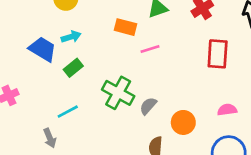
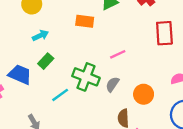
blue trapezoid: (43, 49) -> (20, 74), moved
pink line: (150, 49) -> (118, 54), moved
cyan line: (68, 112) -> (60, 95), moved

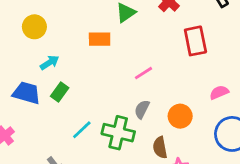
blue trapezoid: (20, 74) -> (26, 93), moved
green cross: (86, 77) -> (118, 133), moved

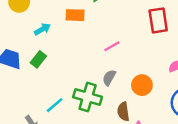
cyan arrow: (49, 63) -> (42, 29), moved
cyan line: (82, 130) -> (55, 105), moved

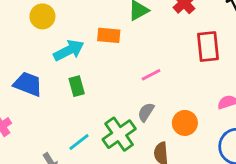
cyan arrow: (42, 29) -> (69, 50), size x1.5
green rectangle: (38, 59) -> (77, 86), moved, turned -56
green cross: (88, 97) -> (119, 134), turned 36

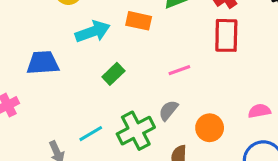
red rectangle: (208, 47) -> (226, 35), moved
blue trapezoid: (28, 84) -> (43, 63), turned -32
green rectangle: (77, 86) -> (113, 74), moved, turned 54

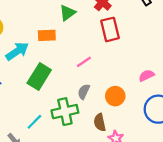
green rectangle: (113, 74) -> (39, 76), size x1.6
green cross: (136, 131) -> (65, 112), turned 30

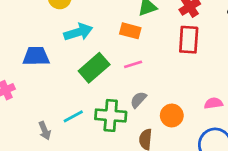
orange rectangle: (47, 35) -> (130, 31), moved
pink line: (84, 62) -> (133, 64), moved

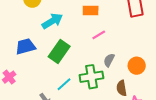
green rectangle: (94, 68) -> (59, 51), moved

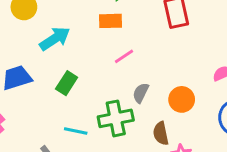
green rectangle: (59, 51) -> (67, 83), size x0.7
cyan line: (64, 84) -> (76, 131), turned 56

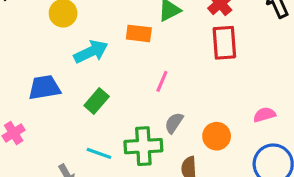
orange rectangle: (111, 21) -> (139, 33), moved
pink line: (124, 56) -> (162, 81), turned -42

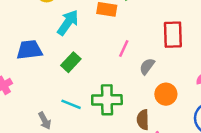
red rectangle: (224, 43) -> (173, 35), moved
cyan arrow: (91, 52) -> (68, 23), turned -32
gray semicircle: (174, 123) -> (147, 66), moved

